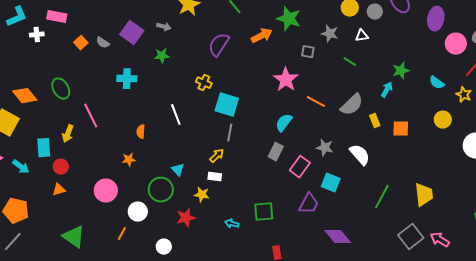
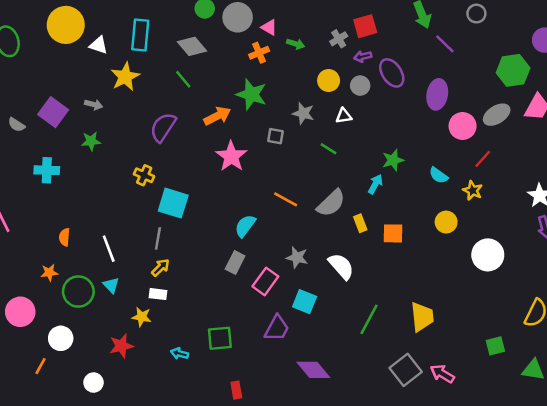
pink star: (286, 80) -> (231, 156), moved
white line: (176, 115) -> (109, 249), moved
gray line: (230, 133) -> (158, 238), moved
green circle: (161, 190) -> (78, 292), moved

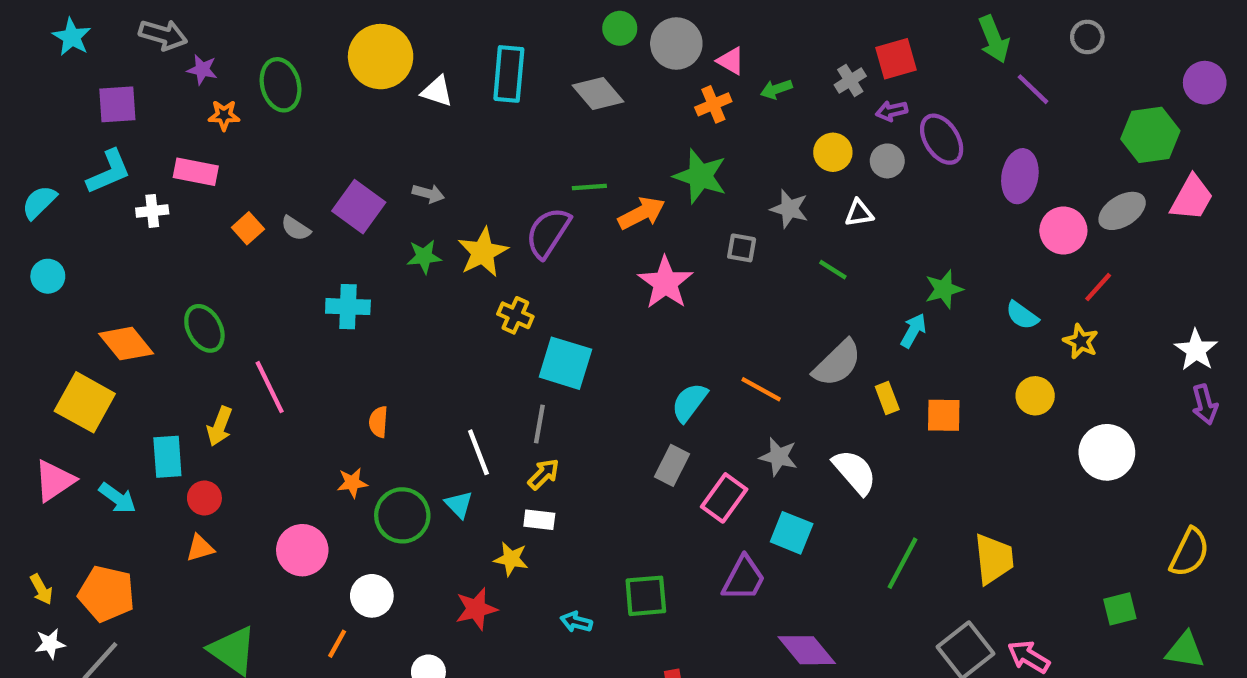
green arrow: (296, 44) -> (776, 89), turned 144
yellow star: (125, 77) -> (483, 252), moved
green line: (183, 79) -> (589, 187), moved, turned -54
orange line: (286, 199) -> (761, 389), moved
white line: (109, 249) -> (478, 452), moved

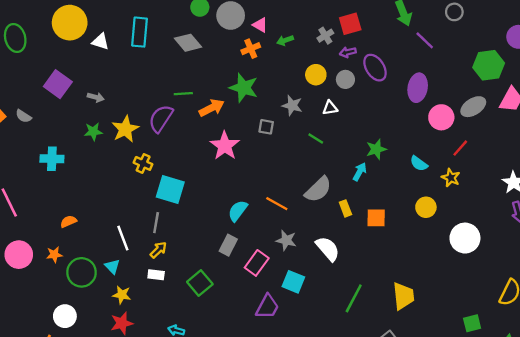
purple square: (359, 207) -> (58, 84), moved
orange semicircle: (378, 422) -> (68, 221), turned 63
pink circle: (302, 550) -> (19, 255), moved
yellow star: (511, 559) -> (122, 295), moved
green square: (646, 596) -> (200, 283), moved, turned -35

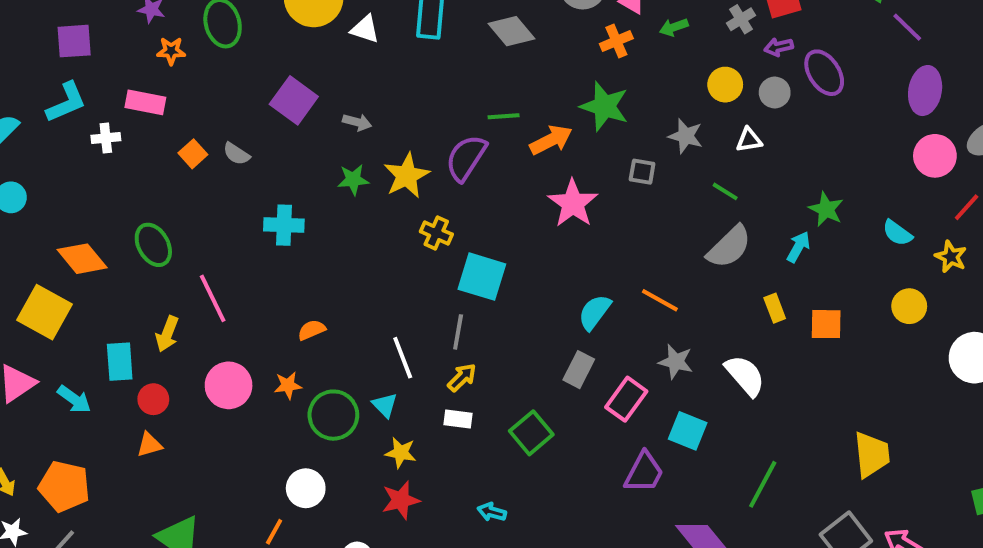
purple ellipse: (418, 88) -> (925, 91), moved
green star: (376, 149) -> (826, 209), turned -30
gray semicircle: (318, 189) -> (729, 247), moved
green line: (354, 298) -> (763, 484), moved

